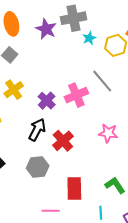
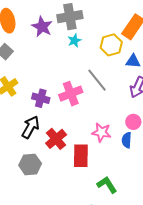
cyan star: (89, 38) -> (74, 41), moved
purple cross: (47, 101) -> (41, 98), turned -30
red rectangle: (74, 188) -> (81, 156), moved

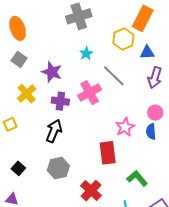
purple star: (42, 27) -> (52, 72), moved
cyan star: (74, 41) -> (86, 53), moved
pink star: (101, 132) -> (125, 127), turned -30
red cross: (56, 139) -> (91, 191), moved

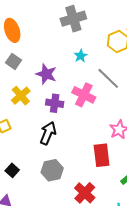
pink cross: (90, 93) -> (84, 95), turned -35

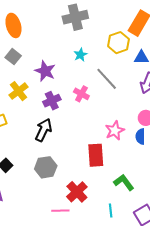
pink cross: (84, 95) -> (81, 94), size x0.7
purple cross: (55, 103) -> (52, 101), turned -36

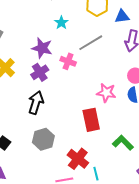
purple star: (45, 71) -> (42, 48), moved
gray line: (107, 79) -> (91, 43), turned -70
pink star: (115, 131) -> (106, 93), turned -30
cyan line: (111, 210) -> (96, 174), moved

